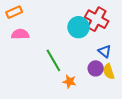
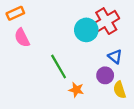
red cross: (97, 19) -> (106, 21), turned 30
pink semicircle: (20, 34) -> (22, 38), turned -114
yellow semicircle: (109, 71) -> (120, 90), moved

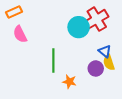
green line: (59, 66) -> (53, 60), turned 30
yellow semicircle: (120, 90) -> (109, 62), moved

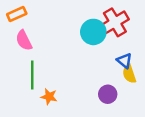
green line: (53, 60) -> (32, 75), moved
purple circle: (96, 68) -> (108, 94), moved
orange star: (69, 82) -> (49, 97), moved

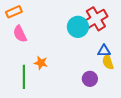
blue triangle: (124, 61) -> (104, 51), turned -40
green line: (32, 75) -> (24, 77), moved
orange star: (49, 97) -> (41, 63), moved

